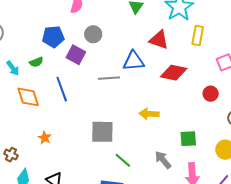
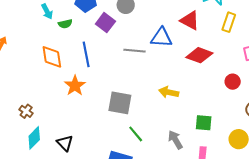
cyan arrow: (13, 68) -> (47, 11), moved
orange star: (45, 138) -> (75, 86), moved, size x1.5

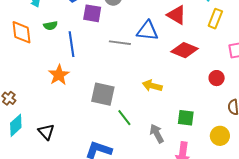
purple square: (105, 23) -> (92, 13), turned -30
green semicircle: (65, 24) -> (50, 26), moved
orange diamond: (52, 57) -> (21, 32), moved
green line: (136, 134) -> (124, 118), moved

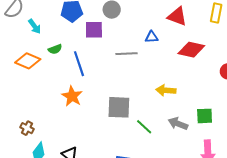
blue triangle: (147, 31) -> (151, 37), size x0.6
orange diamond: (21, 32) -> (28, 61), turned -50
gray arrow: (157, 134) -> (178, 124), moved, turned -30

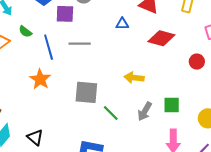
green semicircle: (55, 49) -> (25, 32), turned 56
gray line: (126, 54) -> (80, 44), moved
gray arrow: (178, 124) -> (145, 111), turned -84

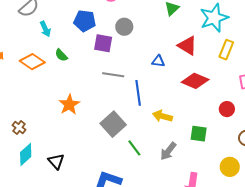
blue line: (49, 47) -> (138, 93), moved
gray square: (86, 92) -> (113, 124), turned 35
green square: (172, 105) -> (199, 134), moved

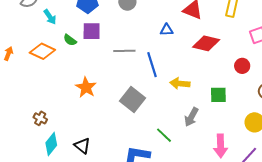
purple square: (103, 43) -> (92, 31), moved
green line: (134, 148) -> (164, 135), moved

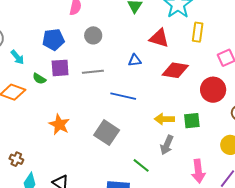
gray line: (124, 51) -> (93, 72), moved
blue line: (152, 65) -> (123, 96), turned -55
red circle: (242, 66) -> (213, 90), size x1.6
yellow arrow: (180, 83) -> (164, 119), moved

